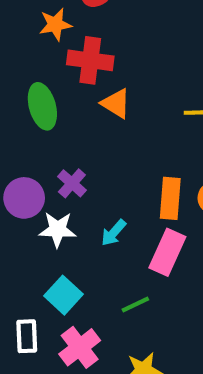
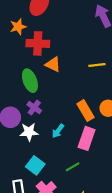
green ellipse: (42, 106) -> (30, 81), moved
orange rectangle: (170, 198) -> (85, 111), turned -30

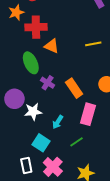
purple cross: (34, 108) -> (48, 83), moved
orange rectangle: (85, 111) -> (74, 88), moved
cyan arrow: (58, 131) -> (58, 122), moved

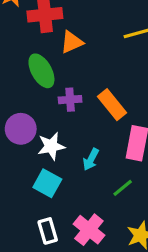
orange triangle: (52, 46) -> (72, 42), turned -42
purple cross: (48, 83) -> (70, 100), turned -32
cyan square: (41, 143) -> (47, 183), moved

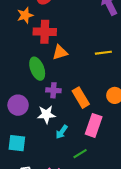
white star: (51, 146) -> (46, 114), moved
cyan square: (47, 183) -> (17, 143), moved, turned -30

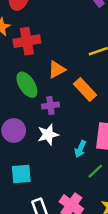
orange triangle: (60, 52) -> (57, 70), moved
orange rectangle: (81, 98) -> (85, 90), moved
cyan arrow: (62, 132) -> (80, 149), moved

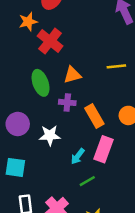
red cross: (27, 41) -> (50, 41), turned 35
orange rectangle: (85, 90) -> (94, 116), moved
purple cross: (50, 105) -> (67, 102), moved

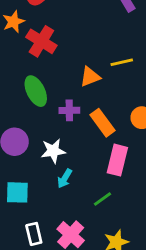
orange triangle: (72, 75) -> (90, 77), moved
cyan arrow: (78, 156) -> (65, 179), moved

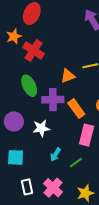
purple cross: (69, 110) -> (53, 100), size x1.5
cyan arrow: (65, 179) -> (55, 155), moved

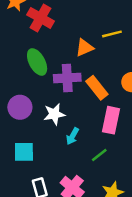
cyan arrow: (55, 155) -> (73, 136), moved

